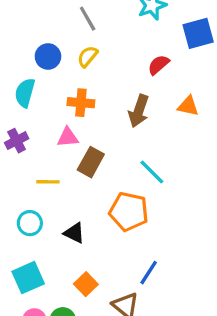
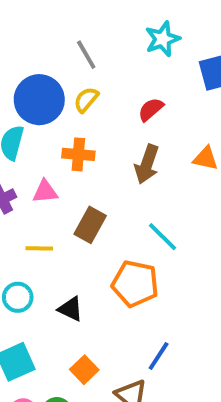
blue circle: (48, 56) -> (39, 100), size x1.6
red semicircle: (158, 65) -> (151, 109), moved
pink triangle: (68, 137) -> (45, 192), moved

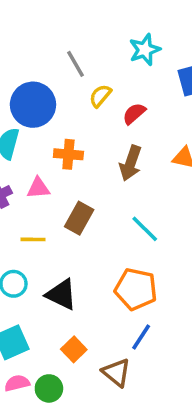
yellow semicircle: (86, 100) -> (100, 96), moved
orange pentagon: (135, 284) -> (136, 289), moved
black triangle: (71, 309) -> (61, 294), size x1.4

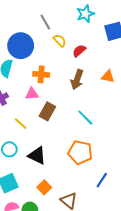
yellow semicircle: (100, 96) -> (60, 41), turned 96
pink triangle: (38, 188) -> (32, 94), moved
yellow line: (33, 239) -> (21, 124), turned 40
blue line: (141, 337) -> (102, 180), moved

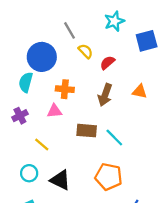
brown rectangle: (47, 111) -> (87, 131), moved, turned 66

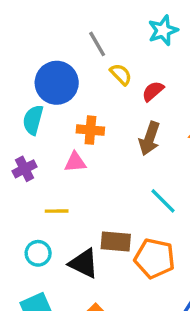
brown rectangle: (87, 131) -> (116, 241), moved
yellow line: (42, 144) -> (57, 211), turned -42

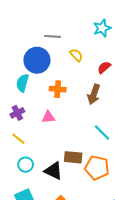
gray line: (97, 44) -> (52, 36), moved, turned -56
red semicircle: (153, 91) -> (104, 67), moved
pink triangle: (75, 162) -> (48, 117), moved
yellow line: (57, 211) -> (18, 139), moved, turned 40

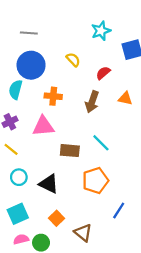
gray line: (52, 36) -> (29, 33), moved
pink triangle: (48, 117) -> (43, 126), size x1.5
brown rectangle: (73, 157) -> (70, 151), moved
orange pentagon: (97, 168) -> (95, 181), turned -30

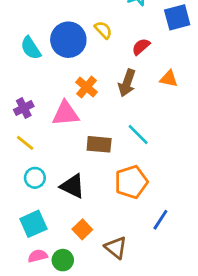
blue circle: (31, 65) -> (68, 40), moved
cyan semicircle: (16, 90) -> (31, 48), moved, turned -48
orange cross: (53, 96) -> (86, 87), moved, turned 35

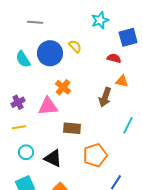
red semicircle: (141, 47) -> (114, 58), moved, turned 56
brown arrow: (127, 83) -> (105, 97), moved
cyan line: (138, 135) -> (128, 125), moved, turned 72
yellow line: (25, 143) -> (19, 127), turned -48

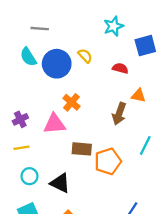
red semicircle: (114, 58) -> (120, 68), moved
cyan semicircle: (23, 59) -> (28, 57), moved
orange pentagon: (95, 155) -> (108, 161), moved

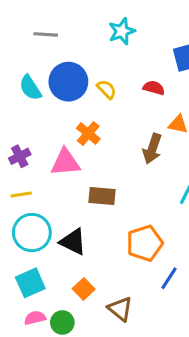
cyan star: (113, 26) -> (122, 31), moved
yellow semicircle: (85, 56) -> (107, 89), moved
cyan semicircle: (28, 57) -> (30, 88), moved
orange pentagon: (108, 161) -> (145, 243), moved
cyan circle: (29, 176) -> (32, 233), size x1.6

